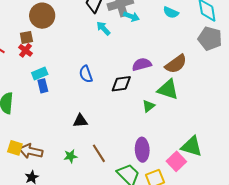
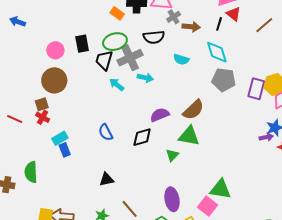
cyan arrow: (131, 16) -> (145, 78), moved

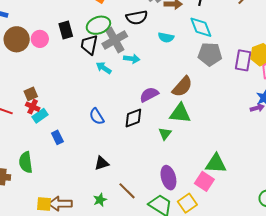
brown circle: (54, 80) -> (17, 39), moved
cyan rectangle: (60, 138) -> (40, 116), moved

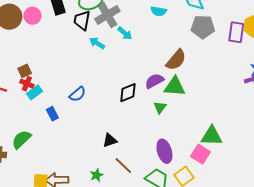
cyan arrow: (132, 59) -> (125, 33), turned 35
purple semicircle: (149, 95) -> (154, 81), moved
blue semicircle: (97, 116) -> (77, 94), moved, turned -96
green semicircle: (26, 162) -> (21, 139), turned 55
black triangle: (102, 163) -> (110, 140), moved

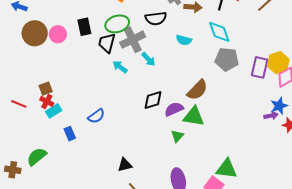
black diamond: (128, 93) -> (153, 100), moved

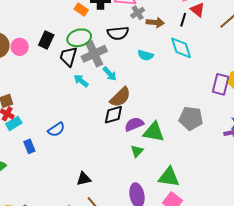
black rectangle: (84, 27) -> (46, 40), turned 36
gray pentagon: (227, 59) -> (191, 118), moved
brown semicircle: (197, 90) -> (120, 97), moved
green triangle: (226, 169) -> (169, 177), moved

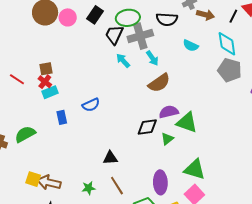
black diamond: (113, 115) -> (147, 127), moved
gray pentagon: (191, 118) -> (230, 70), moved

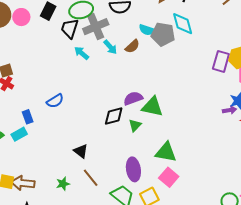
gray pentagon: (230, 70) -> (163, 34), moved
brown semicircle: (159, 83) -> (132, 46), moved, size x0.7
cyan rectangle: (50, 92) -> (19, 134), moved
black triangle: (110, 158) -> (81, 151), turned 49

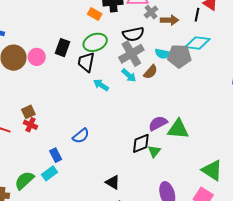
cyan diamond: (183, 24) -> (198, 43), turned -60
gray cross: (96, 27) -> (131, 54), moved
green triangle: (135, 125) -> (154, 151), moved
green triangle: (166, 152) -> (212, 170), moved, turned 30

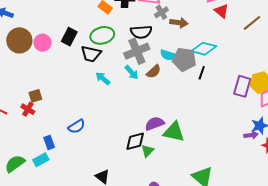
black line: (197, 15) -> (202, 73), moved
black trapezoid: (86, 62) -> (91, 54), turned -95
brown square: (28, 112) -> (35, 96), moved

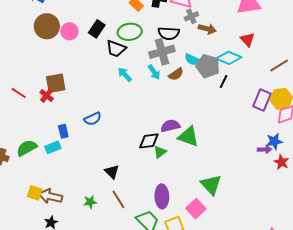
red triangle: (221, 11) -> (247, 39), moved
brown line: (252, 23) -> (279, 65), moved
brown square: (35, 96) -> (56, 83), size x1.5

